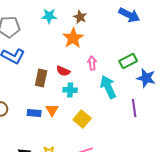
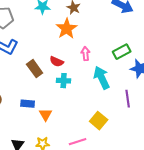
brown rectangle: (41, 78) -> (35, 69), turned -48
orange triangle: (52, 110) -> (46, 115), moved
yellow square: (82, 119) -> (99, 121), moved

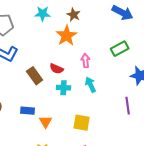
green rectangle: (122, 52) -> (120, 49), moved
cyan arrow: (102, 78) -> (91, 85), moved, size x0.7
yellow square: (99, 121) -> (82, 123), moved, turned -30

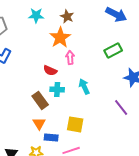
pink arrow: (86, 61) -> (70, 57), moved
brown rectangle: (35, 76) -> (40, 100), moved
purple line: (128, 106) -> (121, 107), turned -30
blue rectangle: (28, 111) -> (51, 137), moved

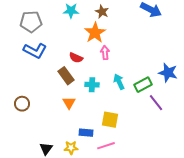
green rectangle: (113, 50) -> (143, 85), moved
red semicircle: (50, 70) -> (76, 58), moved
brown rectangle: (40, 100) -> (66, 76), moved
orange triangle: (39, 123) -> (69, 103), moved

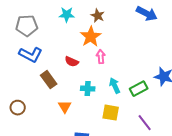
brown rectangle: (66, 76) -> (49, 80), moved
purple line: (156, 103) -> (145, 123), moved
yellow square: (110, 120) -> (111, 113), moved

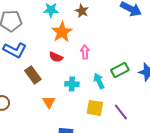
orange star: (91, 37) -> (62, 32), moved
green rectangle: (139, 89) -> (120, 70), moved
purple line: (145, 123) -> (121, 112), moved

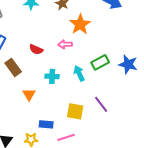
orange star: (62, 32) -> (80, 24), moved
pink arrow: (85, 52) -> (65, 44), turned -88
yellow square: (95, 108) -> (75, 111), moved

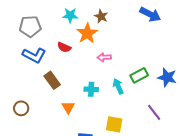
orange star: (80, 24) -> (87, 33), moved
red semicircle: (36, 49) -> (64, 47), moved
purple line: (101, 104) -> (154, 112), moved

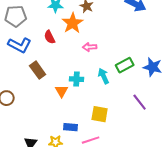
red semicircle: (64, 47) -> (50, 37), turned 40
orange triangle: (68, 107) -> (62, 91), moved

